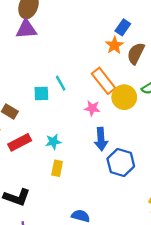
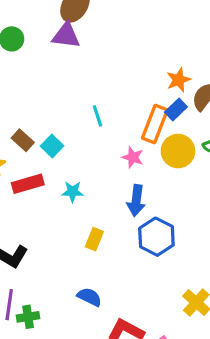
blue rectangle: (123, 27) -> (176, 110), moved
orange rectangle: (104, 81) -> (155, 124), turned 48
cyan square: (41, 93) -> (52, 146), moved, turned 35
yellow rectangle: (57, 168) -> (94, 239), moved

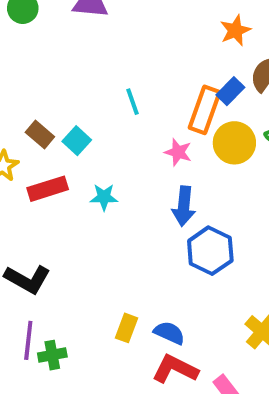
orange star: (179, 80) -> (235, 30), moved
yellow rectangle: (94, 239) -> (126, 328), moved
blue semicircle: (89, 297) -> (169, 333), moved

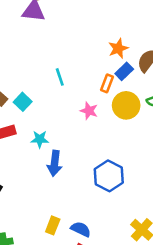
orange star: (235, 30) -> (118, 48), moved
orange rectangle: (205, 110) -> (107, 83), size x0.6
blue arrow: (184, 206) -> (55, 163), moved

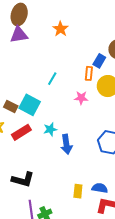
orange star: (118, 48) -> (61, 29), moved
cyan line: (60, 77) -> (52, 79), turned 64
cyan square: (23, 102) -> (30, 105), size x1.5

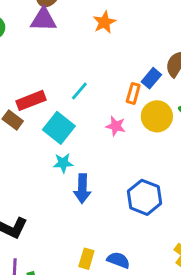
cyan square: (30, 105) -> (59, 128), moved
red rectangle: (21, 132) -> (31, 100), moved

